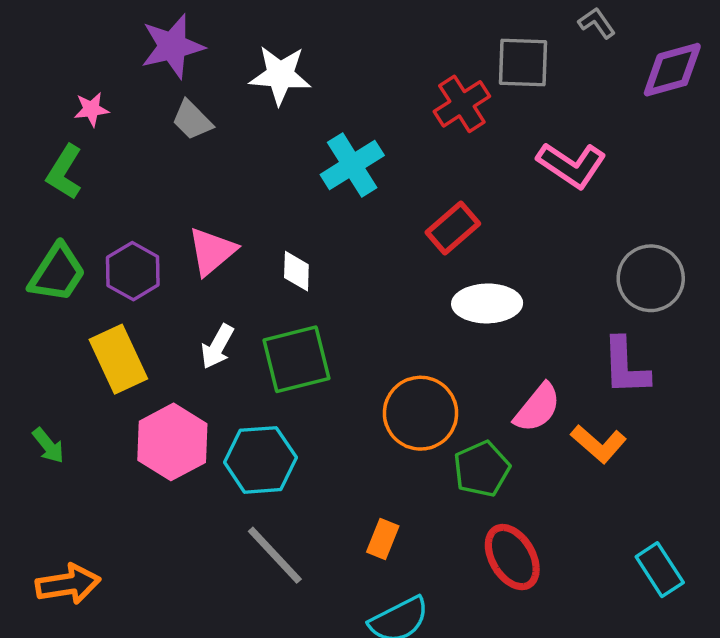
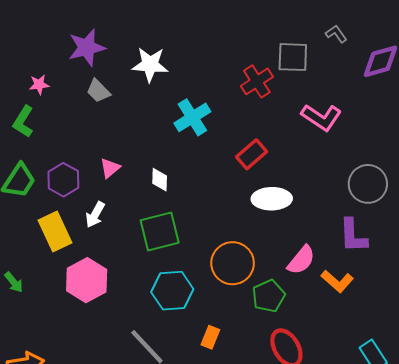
pink triangle: (212, 251) -> (110, 168), size x0.7
white arrow: (217, 347) -> (95, 215), moved
cyan hexagon: (260, 460) -> (172, 291), moved

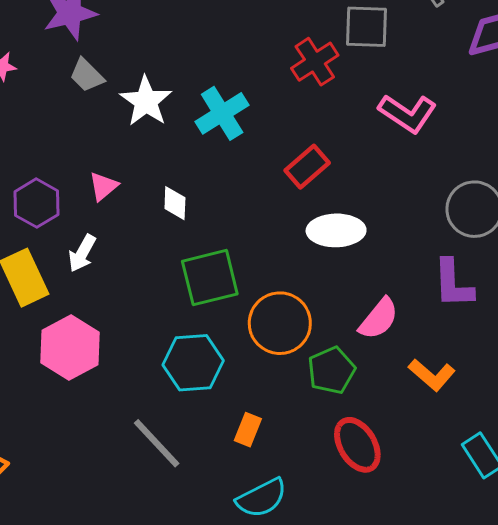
white star: (150, 64) -> (146, 101), moved, turned 30
green square: (160, 232) -> (210, 278), moved
orange L-shape: (337, 281) -> (432, 375), moved

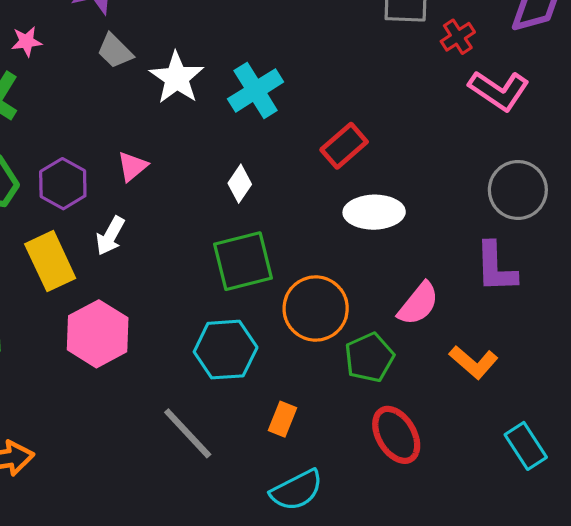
red cross: (315, 62) -> (458, 37), moved, size x0.7
pink L-shape: (408, 113) -> (499, 90), moved
white diamond: (175, 203) -> (240, 184), moved, turned 32

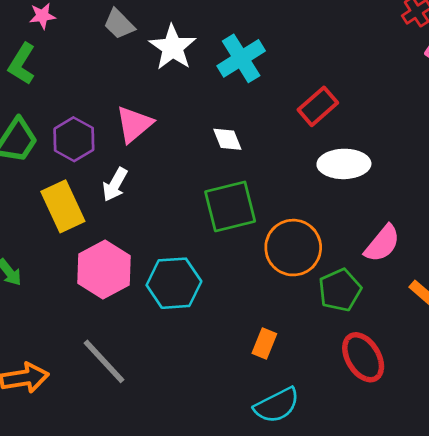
pink triangle: (132, 166) -> (134, 124), size x1.4
white diamond: (240, 184) -> (227, 139), turned -56
cyan hexagon: (226, 350) -> (174, 283), moved
gray line: (188, 433) -> (104, 361), moved

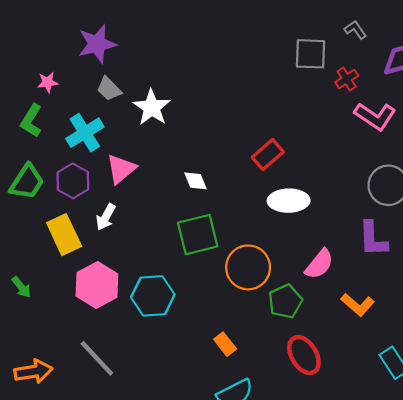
cyan cross: (241, 58) -> (85, 133), moved
orange rectangle: (264, 344) -> (225, 344), turned -60

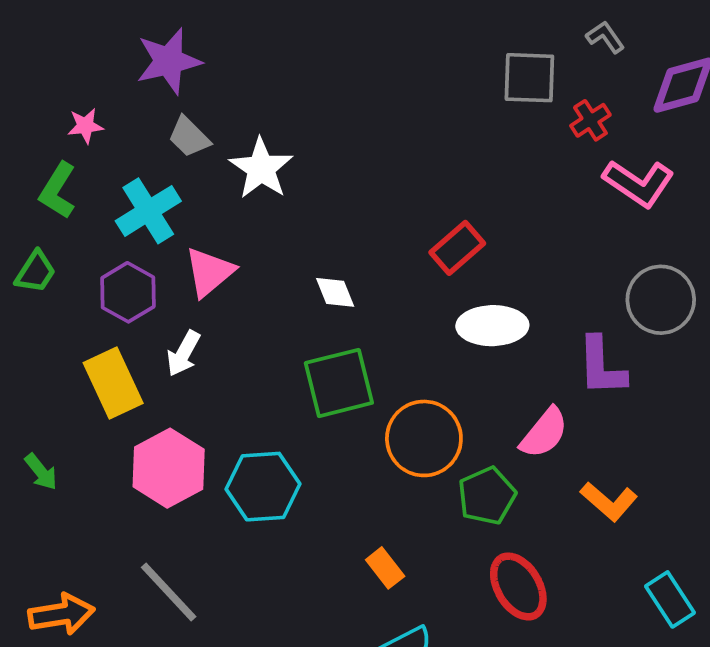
green trapezoid: (27, 182) -> (35, 272), moved, size x0.7
purple L-shape: (373, 239) -> (602, 366), moved

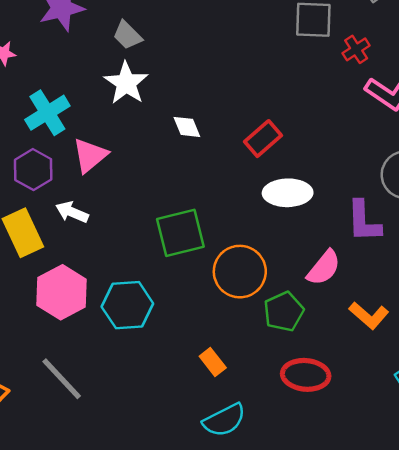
gray trapezoid: (189, 137) -> (127, 35), moved
white diamond: (335, 292) -> (187, 127), moved
white arrow: (183, 353) -> (72, 212), turned 84
red ellipse: (518, 586) -> (306, 375), turned -54

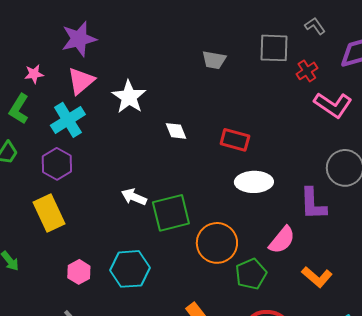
gray trapezoid: (127, 35) -> (214, 60), moved, turned -35
red rectangle: (263, 139) -> (235, 140), turned 56
pink triangle: (90, 155) -> (81, 81), moved
white arrow: (72, 212) -> (134, 197), moved
pink hexagon: (62, 292) -> (79, 272), moved, size x0.6

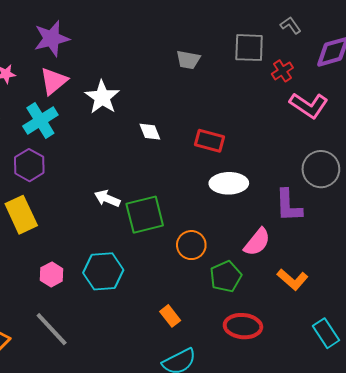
orange circle: (217, 243) -> (191, 245), size x0.7

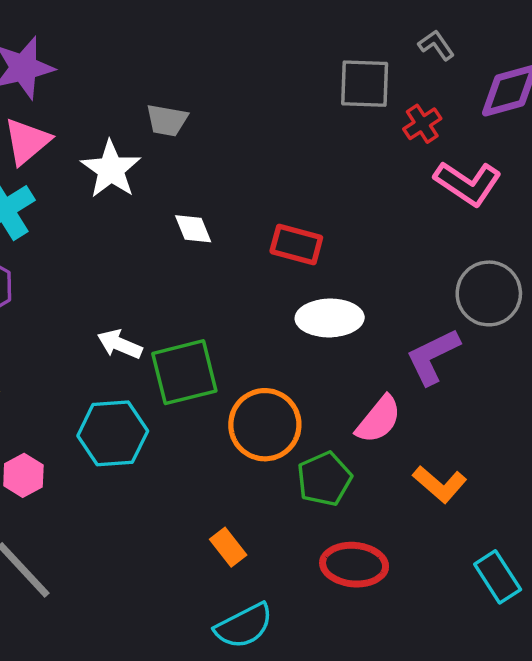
gray trapezoid: (188, 60) -> (167, 120), moved
purple L-shape: (289, 206) -> (433, 356), turned 66
orange circle: (191, 245) -> (265, 425), size x1.4
cyan hexagon: (103, 271) -> (113, 433), moved

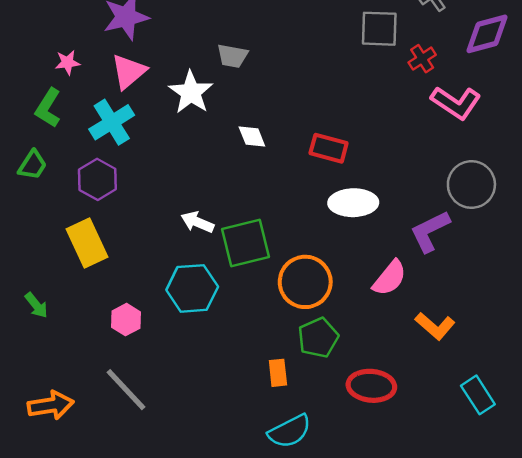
green pentagon: (324, 479) -> (318, 338), moved
orange rectangle: (228, 547) -> (278, 373), turned 32

